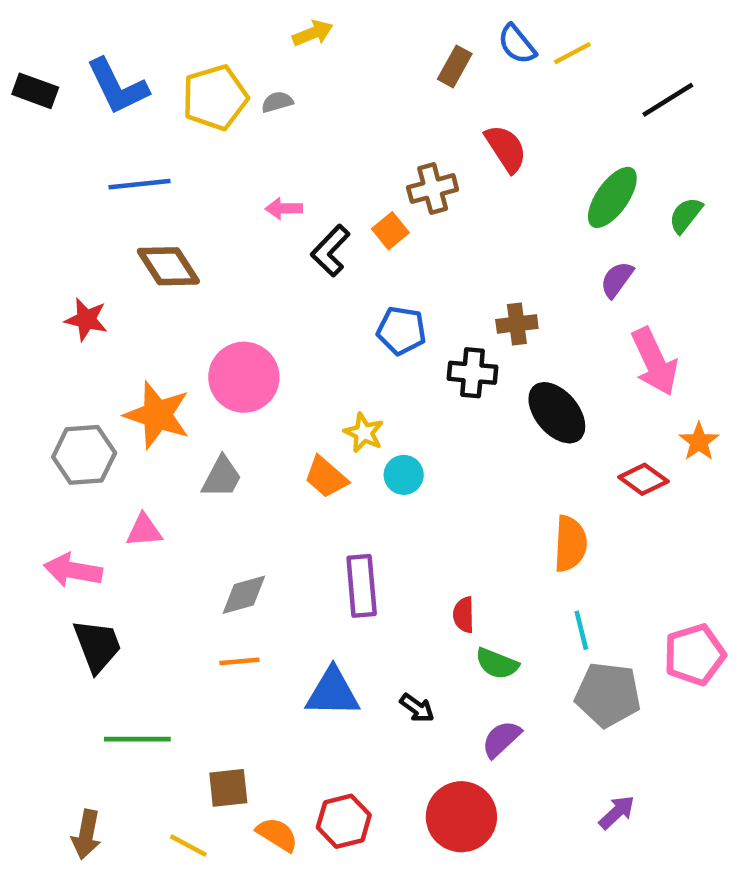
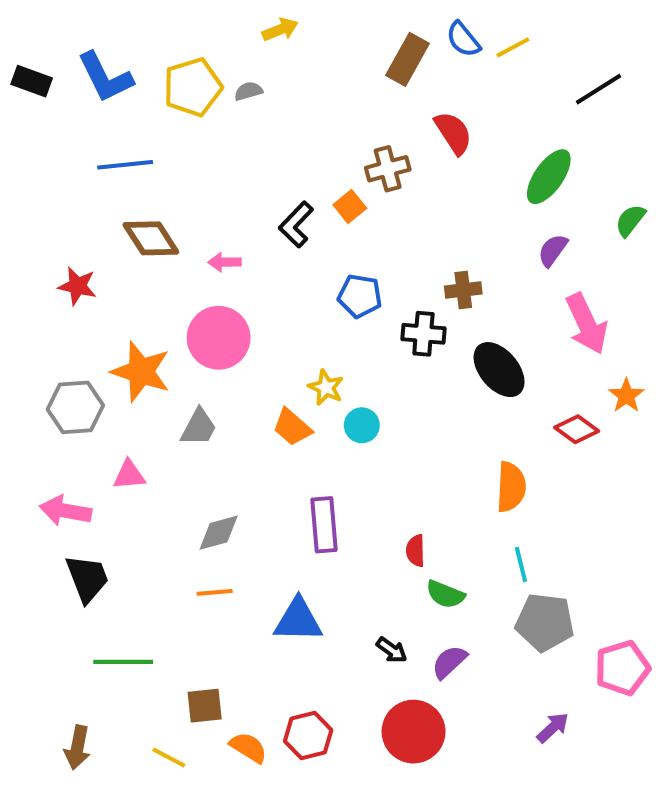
brown rectangle: (455, 66) -> (408, 59), size x1.4
pink arrow: (284, 209) -> (225, 262), moved
green semicircle: (686, 215) -> (630, 220), moved
pink pentagon: (694, 655) -> (622, 668), moved
black arrow: (417, 708) -> (392, 650), moved

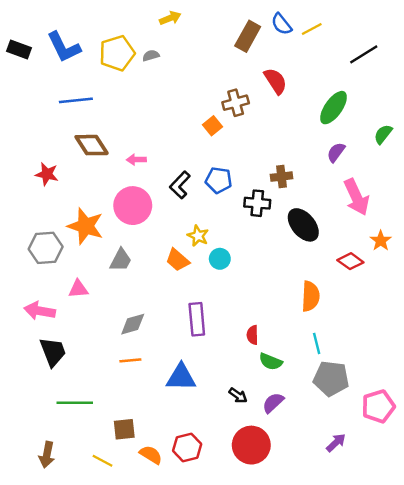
black L-shape: (296, 224) -> (180, 185), moved

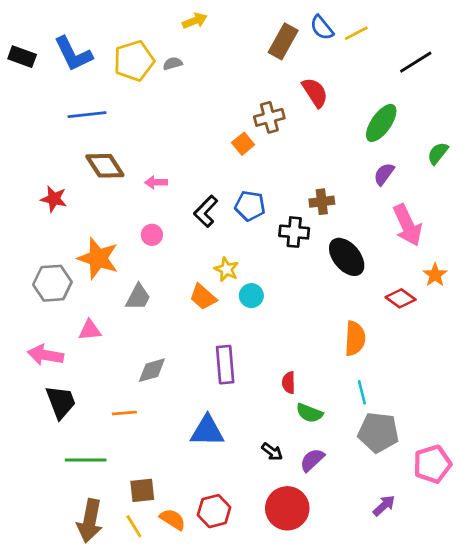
pink circle: (133, 206) -> (152, 235), size x0.5
orange line: (130, 360) -> (124, 413), moved
brown arrow: (47, 455) -> (90, 521), moved, size x1.4
yellow line: (102, 461) -> (134, 526), moved, turned 30

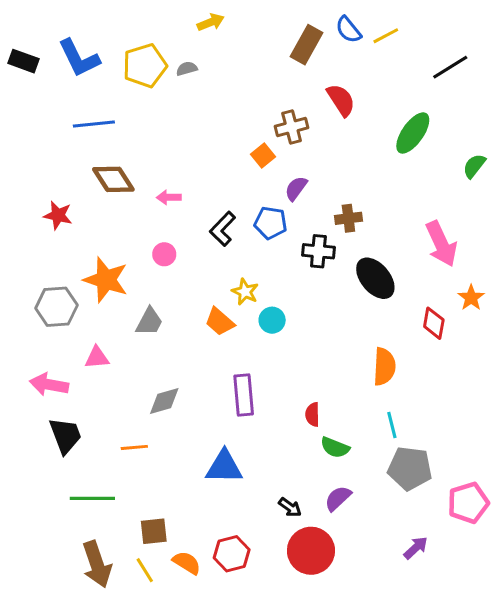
purple semicircle: (384, 174) -> (296, 188), moved
red diamond: (401, 298) -> (434, 323), turned 64
black arrow: (272, 452) -> (290, 507), moved
brown arrow: (90, 521) -> (97, 564), turned -30

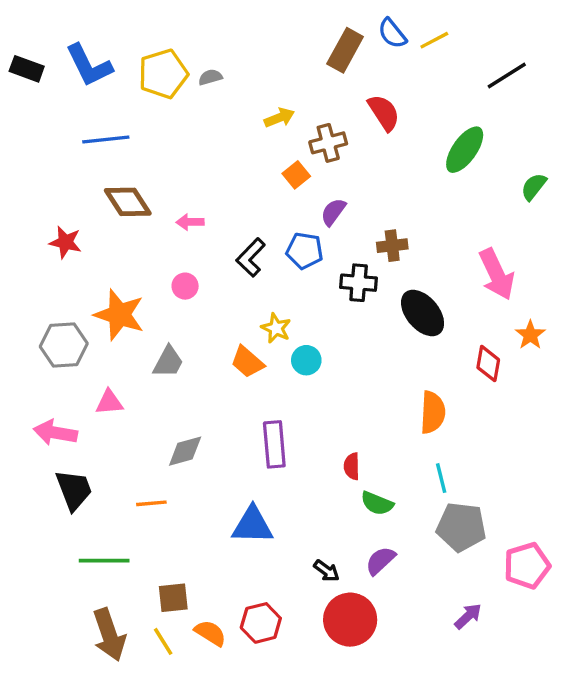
yellow arrow: (211, 22) -> (279, 118), moved

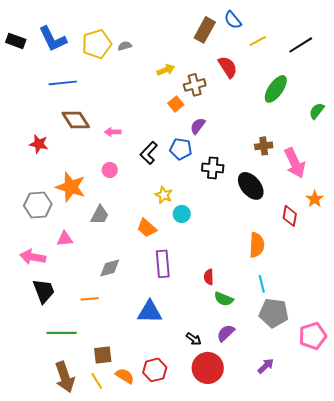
yellow line: (434, 40) -> (258, 41), moved
brown cross: (392, 246) -> (264, 146), moved
orange trapezoid: (247, 362) -> (147, 228), moved
purple arrow: (468, 616) -> (266, 366), moved

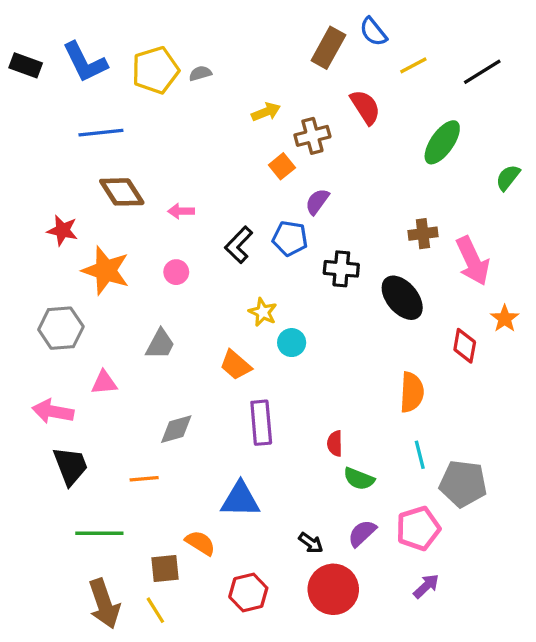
orange star: (71, 187) -> (106, 270), moved
gray pentagon: (274, 313) -> (463, 484), moved
pink pentagon: (313, 336) -> (418, 528), moved
orange semicircle: (125, 376) -> (200, 543), moved

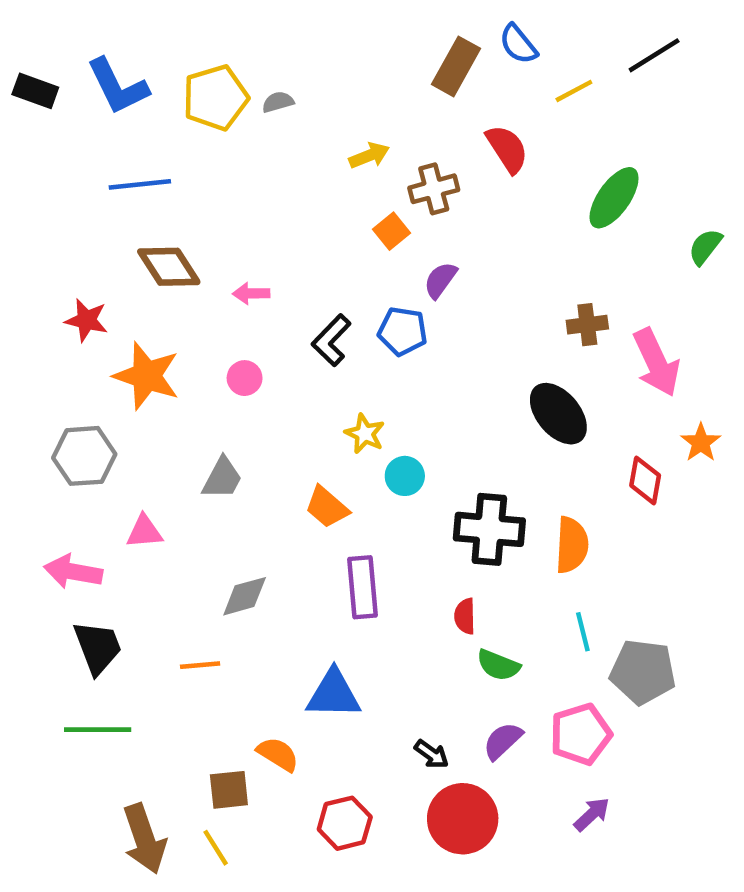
black line: (482, 72) -> (654, 55), moved
black cross: (341, 269) -> (489, 529), moved, size x1.4
green line: (99, 533) -> (98, 730), moved

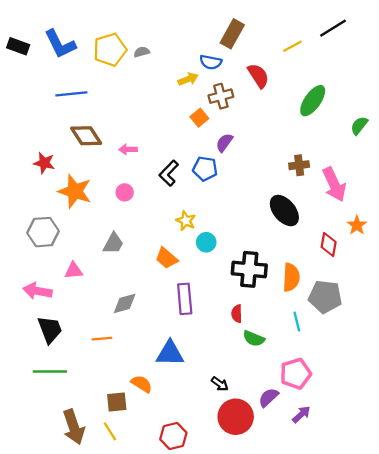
blue semicircle: (518, 44) -> (211, 62), moved, turned -40
gray pentagon: (643, 672) -> (325, 297), moved
purple semicircle: (503, 741) -> (268, 397), moved
red hexagon: (345, 823) -> (173, 436), moved

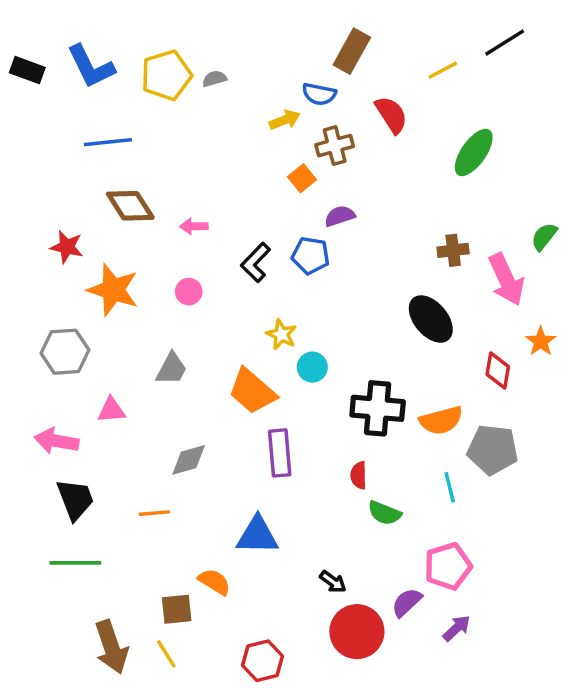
green semicircle: (359, 126) -> (544, 237), moved
purple semicircle: (224, 143) -> (340, 216), turned 36
orange trapezoid: (167, 258) -> (252, 391), size x1.4
orange semicircle: (291, 277) -> (441, 420), turned 72

